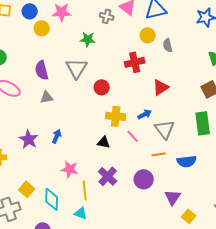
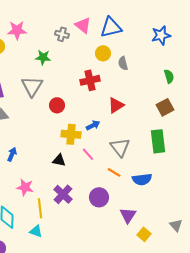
blue arrow: (145, 114) -> (93, 125), moved
orange line: (159, 154) -> (114, 172), turned 40

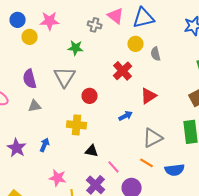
red cross: (90, 80) -> (123, 71), turned -30
yellow cross: (71, 134) -> (77, 125), moved
gray triangle: (120, 147) -> (153, 138), turned 40
pink line: (88, 154) -> (114, 167), moved

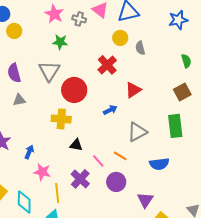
pink star: (50, 21) -> (54, 14), moved, turned 30
red circle: (90, 96) -> (74, 90), size x1.6
blue arrow: (45, 145) -> (29, 152), moved
orange line: (147, 163) -> (120, 156), moved

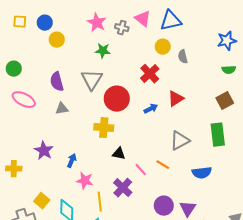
blue star: (178, 20) -> (227, 41), moved
green semicircle: (186, 61) -> (229, 70), turned 104
blue arrow: (110, 110) -> (151, 109), moved
purple circle: (116, 182) -> (164, 206), moved

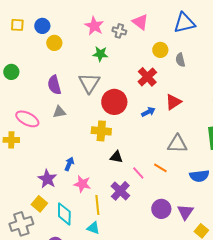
blue triangle: (171, 21) -> (184, 23), moved
pink ellipse: (24, 100) -> (27, 119), moved
gray triangle: (180, 141) -> (177, 144), turned 30
purple star: (44, 151) -> (47, 179), moved
yellow cross: (14, 169) -> (11, 140), moved

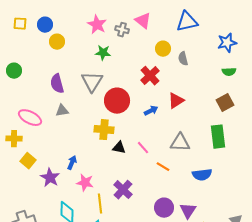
black triangle: (116, 157) -> (119, 148), moved
pink line: (138, 173) -> (143, 148), moved
yellow square: (39, 204) -> (28, 161), moved

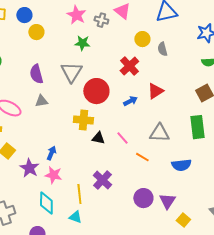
pink star: (85, 183) -> (53, 175), moved

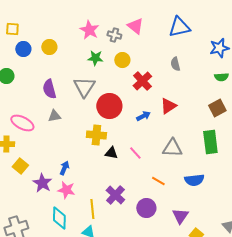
blue circle: (24, 15) -> (23, 49), moved
yellow circle: (142, 39) -> (122, 60), moved
orange line: (142, 157) -> (158, 181), moved
purple circle: (143, 198) -> (146, 208), moved

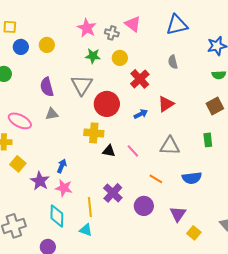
green rectangle: (210, 142) -> (208, 140), size x0.6

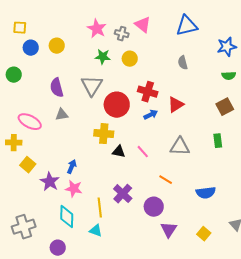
red cross: (140, 79) -> (148, 92), moved, turned -30
blue semicircle: (192, 178) -> (206, 193), moved
purple triangle: (178, 214) -> (169, 230), moved

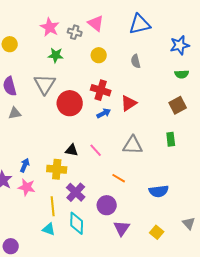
yellow circle: (130, 59) -> (99, 55), moved
yellow cross: (104, 134) -> (57, 169), moved
cyan diamond: (67, 217) -> (77, 223), moved

